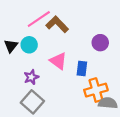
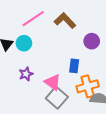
brown L-shape: (57, 24) -> (65, 21), moved
pink triangle: (58, 61) -> (53, 82), moved
gray square: (32, 102) -> (57, 98), moved

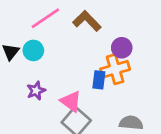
orange cross: (88, 86) -> (115, 69), moved

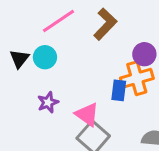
brown L-shape: (87, 21) -> (105, 24), turned 88

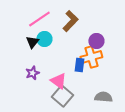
cyan circle: (45, 57) -> (44, 39), moved
black triangle: (19, 59) -> (32, 42), moved

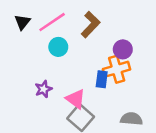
black triangle: (32, 42) -> (22, 22), moved

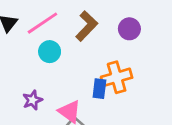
purple circle: (123, 49) -> (129, 29), moved

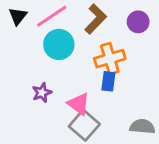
cyan circle: (50, 52) -> (59, 44), size x1.4
orange cross: (117, 77) -> (110, 59), moved

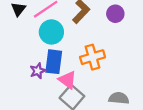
orange cross: (110, 59) -> (93, 57), moved
blue rectangle: (108, 81) -> (54, 62), moved, size x1.5

